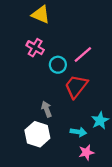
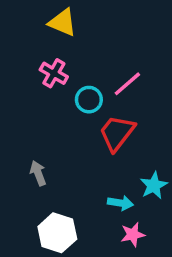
gray arrow: (46, 109) -> (38, 173), moved
white hexagon: (37, 134) -> (57, 233), moved

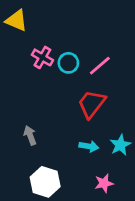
yellow triangle: (63, 22) -> (16, 20), moved
cyan circle: (89, 100) -> (68, 63), moved
cyan arrow: (120, 203) -> (89, 146), moved

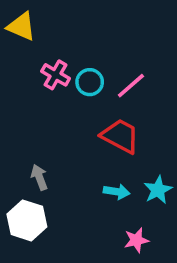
red trapezoid: (92, 104) -> (120, 136), turned 80
white hexagon: (45, 182) -> (27, 220), moved

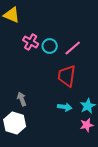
red trapezoid: (120, 136) -> (67, 76), turned -110
pink star: (136, 240) -> (87, 125), moved

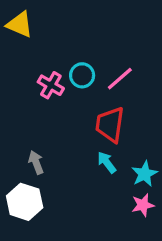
pink cross: (31, 42) -> (51, 85), moved
cyan arrow: (65, 107) -> (107, 162), moved, turned -136

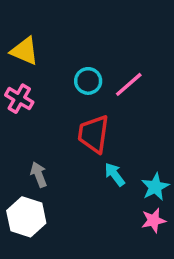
yellow triangle: (20, 24) -> (25, 51), moved
pink cross: (51, 85) -> (19, 99), moved
red trapezoid: (110, 125) -> (93, 134), moved

